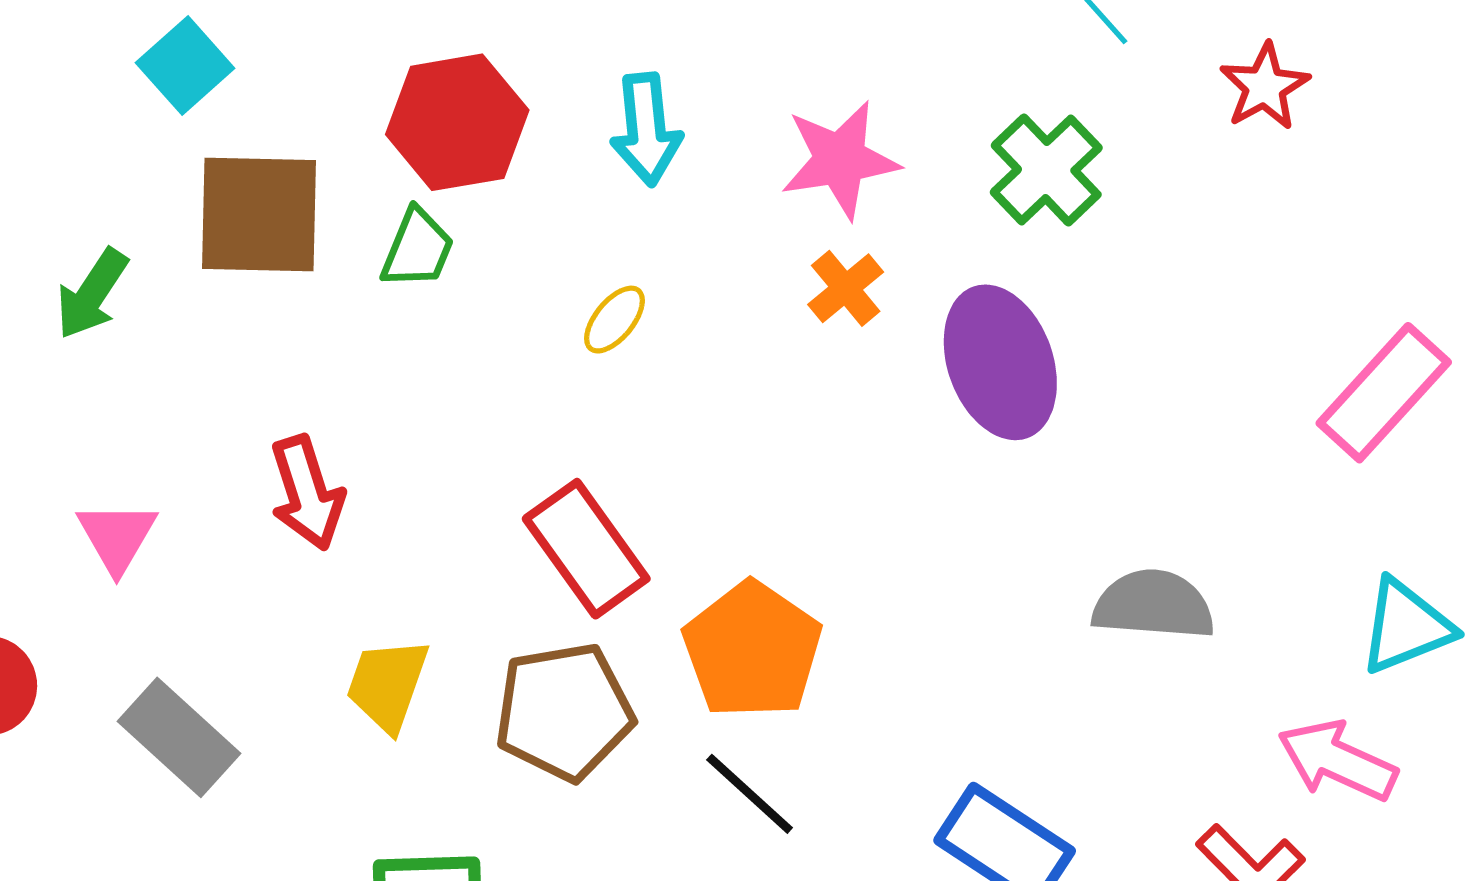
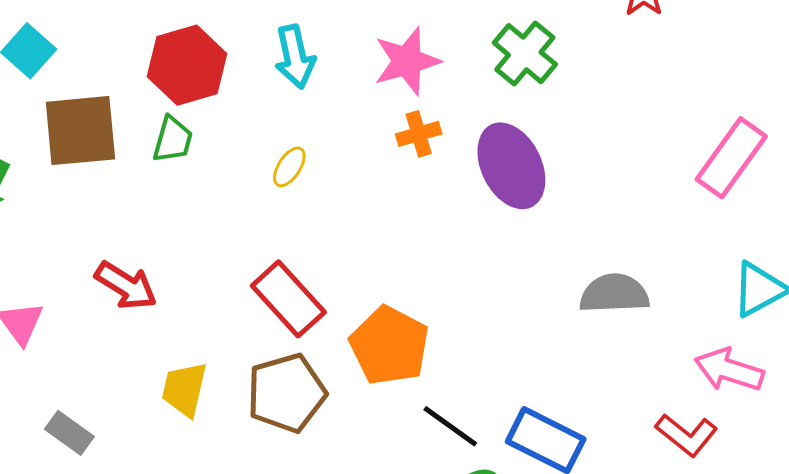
orange cross: (846, 288) -> (419, 134), turned 30
red arrow: (307, 493) -> (126, 286), turned -34
gray rectangle: (179, 737) -> (69, 433), size x0.7
black line: (750, 794) -> (450, 426), moved

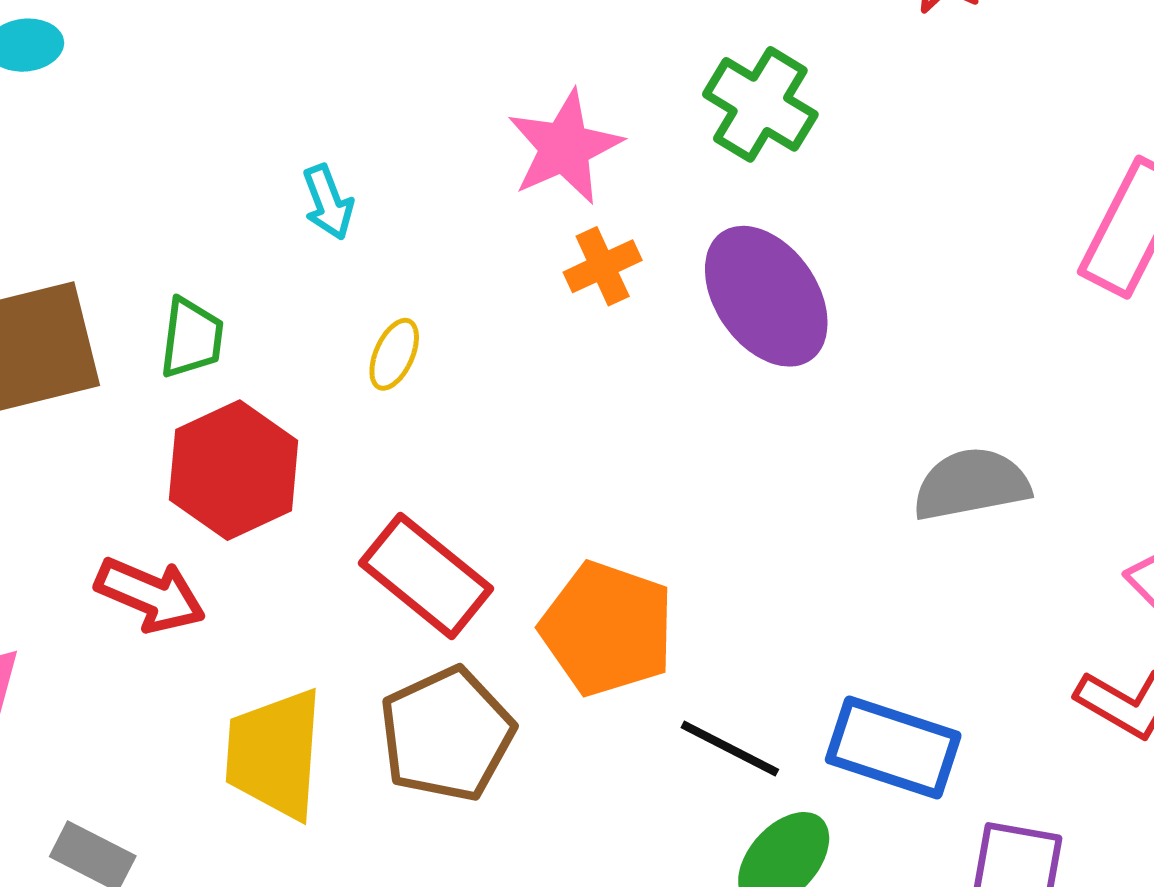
cyan arrow: (295, 57) -> (328, 202), moved, size x0.7
red hexagon: (187, 65) -> (234, 470), moved
yellow trapezoid: (184, 389) -> (275, 754), size x1.4

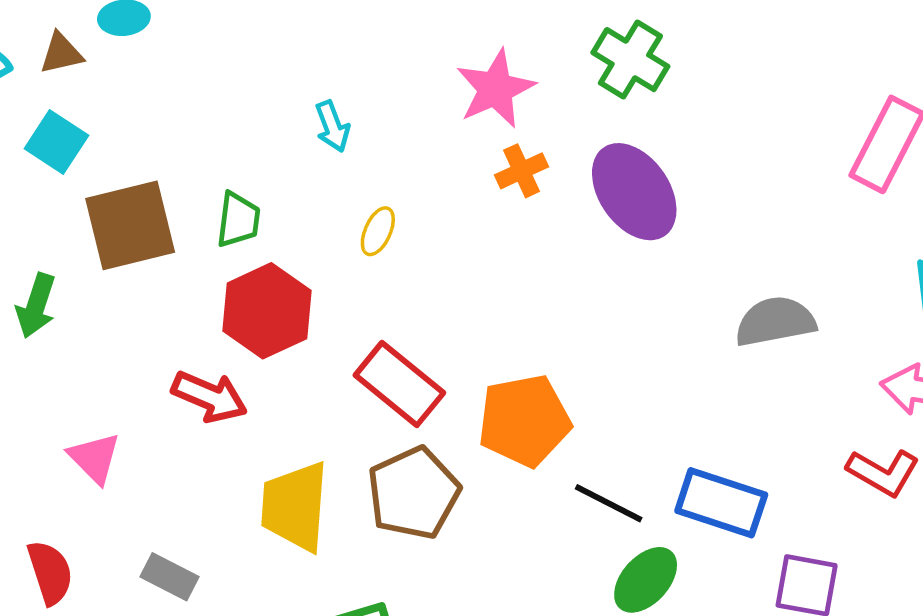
orange pentagon: (607, 629) -> (524, 421), turned -30

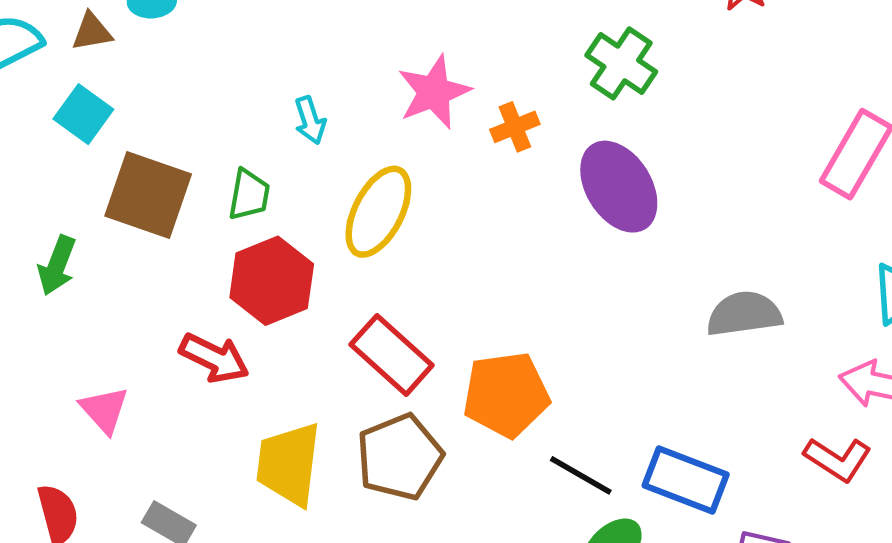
pink star: (495, 89) -> (434, 92), moved
cyan arrow: (332, 126) -> (310, 120), moved
orange cross: (522, 171) -> (515, 127), moved
brown square: (130, 225) -> (148, 195), turned 30
yellow ellipse: (378, 231) -> (378, 212), size x2.0

